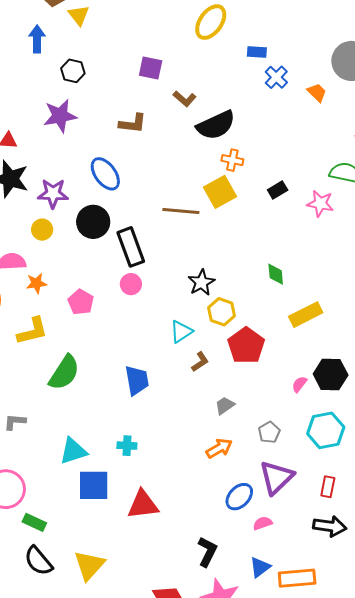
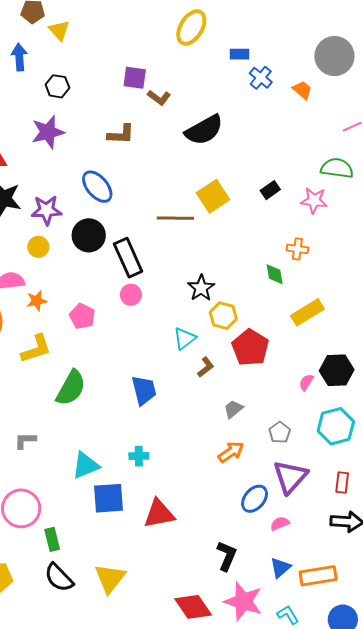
brown L-shape: (185, 99) -> (159, 98), moved
orange cross: (232, 160) -> (297, 249), moved
green rectangle: (34, 522) -> (52, 539), turned 55

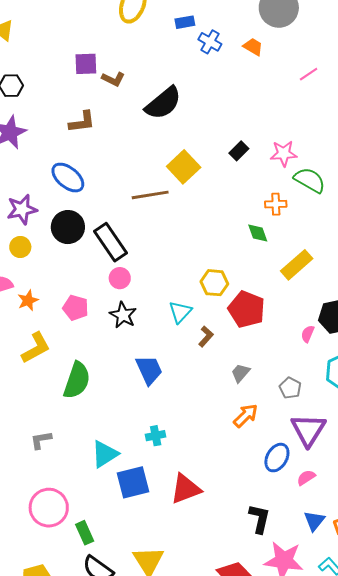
green semicircle: (337, 168) -> (310, 180), moved, turned 32
black star: (201, 288) -> (123, 315), moved

